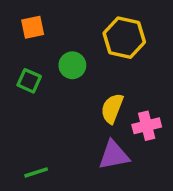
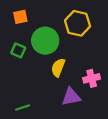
green circle: (72, 65) -> (45, 41), size x1.6
yellow semicircle: (112, 108) -> (58, 68), moved

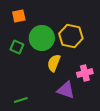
yellow hexagon: (78, 23) -> (71, 36), moved
purple triangle: (71, 97) -> (66, 90), turned 30

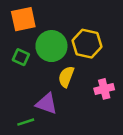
orange square: (19, 16) -> (23, 19), size x1.5
purple triangle: (66, 90) -> (47, 104), moved

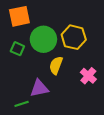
pink cross: (104, 89) -> (88, 76), turned -35
purple triangle: (47, 104) -> (39, 88), turned -30

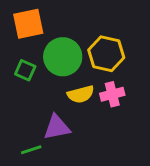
yellow semicircle: (56, 65) -> (81, 94), turned -126
pink cross: (88, 76) -> (112, 94), moved, turned 35

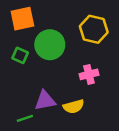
yellow hexagon: (106, 54) -> (94, 29), moved
yellow semicircle: (81, 94) -> (74, 106), moved

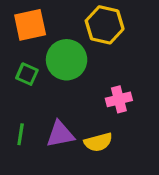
yellow hexagon: (94, 29) -> (105, 25), moved
green line: (25, 118) -> (21, 134), moved, turned -63

